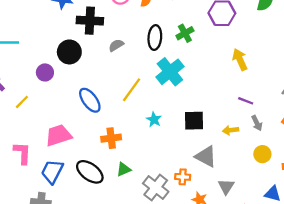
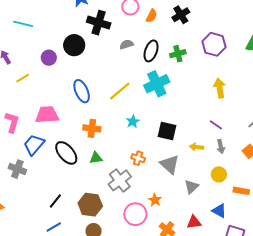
gray semicircle: (116, 45) -> (127, 44), moved
orange cross: (183, 177) -> (138, 158), moved
gray triangle: (226, 187) -> (191, 187), moved

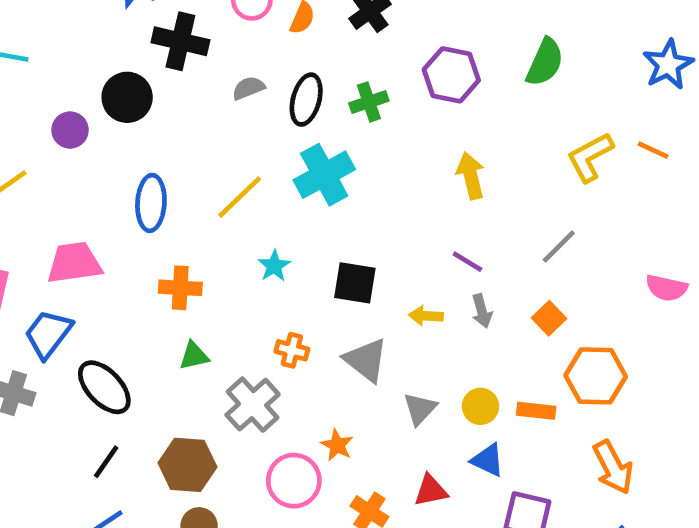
blue ellipse: (82, 91) -> (151, 203), turned 30
black ellipse: (66, 153) -> (104, 387), moved
yellow circle: (219, 174) -> (480, 406), moved

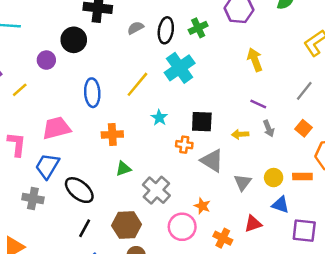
orange cross: (292, 350) -> (184, 145), moved

